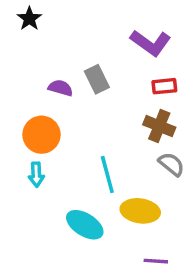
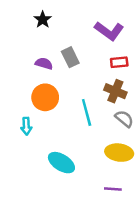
black star: (29, 19) -> (43, 20), moved
orange circle: (41, 135) -> (45, 97), moved
cyan line: (107, 174) -> (87, 112), moved
yellow ellipse: (140, 211) -> (119, 153), moved

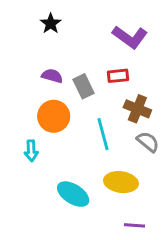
gray rectangle: (70, 57) -> (84, 86), moved
red rectangle: (119, 62) -> (118, 76), moved
yellow ellipse: (119, 153) -> (121, 182), moved

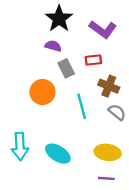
black star: (51, 24) -> (59, 19), moved, size x1.6
purple semicircle: (52, 76) -> (53, 46), moved
cyan arrow: (31, 151) -> (20, 146), moved, size x1.6
yellow ellipse: (121, 182) -> (108, 152), moved

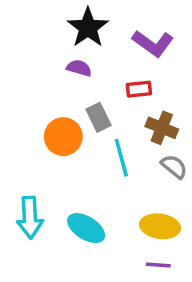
gray rectangle: (66, 68) -> (98, 117), moved

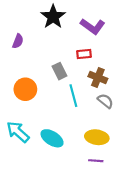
purple semicircle: (79, 68) -> (18, 41), moved, turned 96
orange circle: (63, 137) -> (25, 89), moved
cyan arrow: (30, 217) -> (18, 132), turned 135

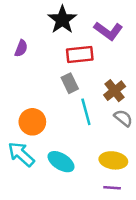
red rectangle: (84, 54) -> (80, 55), moved, size x1.5
brown cross: (98, 78) -> (115, 91), turned 30
orange circle: (25, 89) -> (32, 122), moved

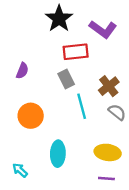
purple semicircle: (21, 48) -> (22, 71), moved
cyan arrow: (21, 154) -> (20, 170), moved, size x0.6
cyan ellipse: (61, 162) -> (58, 154), turned 60

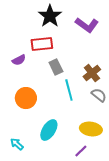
red rectangle: (76, 52) -> (42, 44), moved
purple semicircle: (22, 71) -> (19, 60), turned 40
cyan ellipse: (58, 154) -> (49, 130), turned 30
purple line: (106, 179) -> (81, 151), moved, turned -48

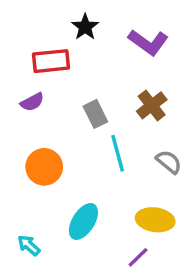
black star: (50, 16) -> (85, 27), size x0.7
red rectangle: (42, 44) -> (51, 61), moved
brown cross: (92, 73) -> (152, 105), moved

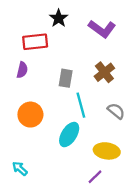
purple semicircle: (32, 102) -> (22, 70), turned -49
gray rectangle: (95, 114) -> (66, 78), turned 36
cyan ellipse: (83, 221) -> (69, 135), moved

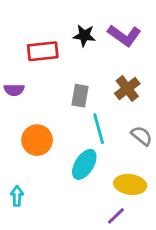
black star: (59, 18) -> (84, 36), moved, turned -30
purple semicircle: (22, 70) -> (14, 90), moved, turned 77
cyan arrow: (20, 169) -> (17, 196), moved, turned 49

